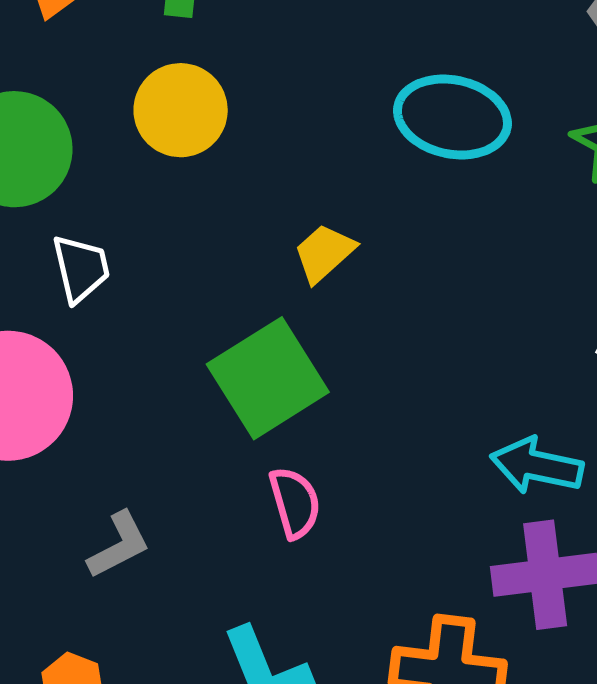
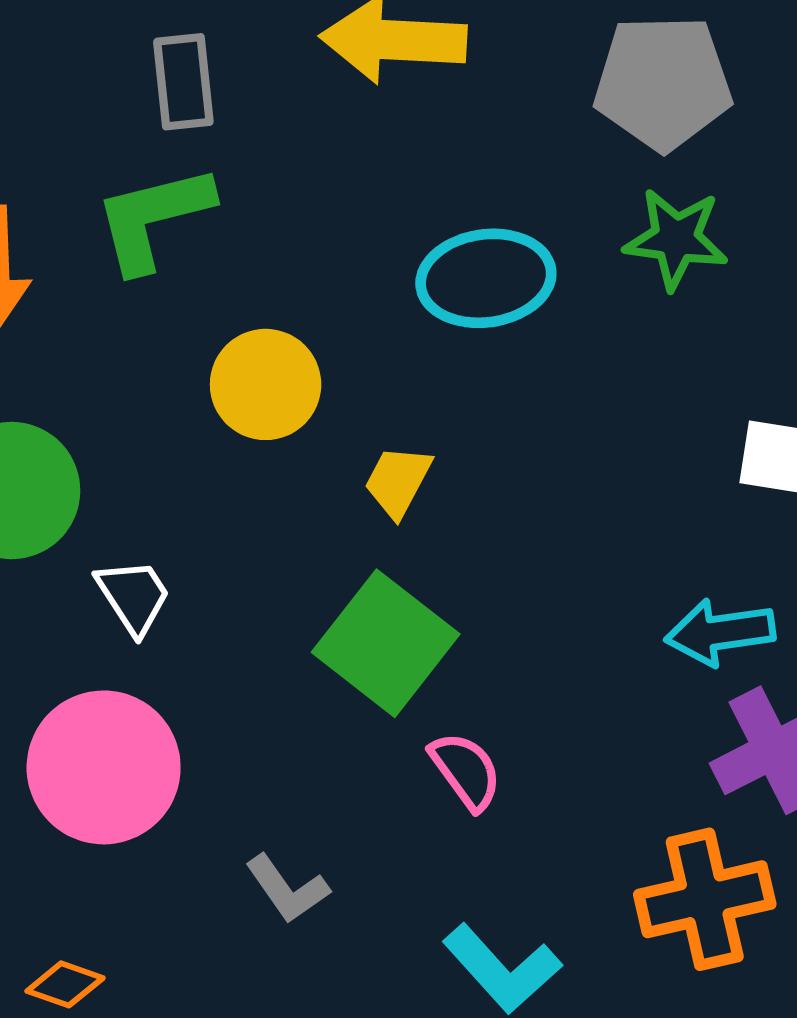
yellow circle: (181, 110) -> (266, 384), moved
gray L-shape: (119, 545) -> (287, 889), turned 102

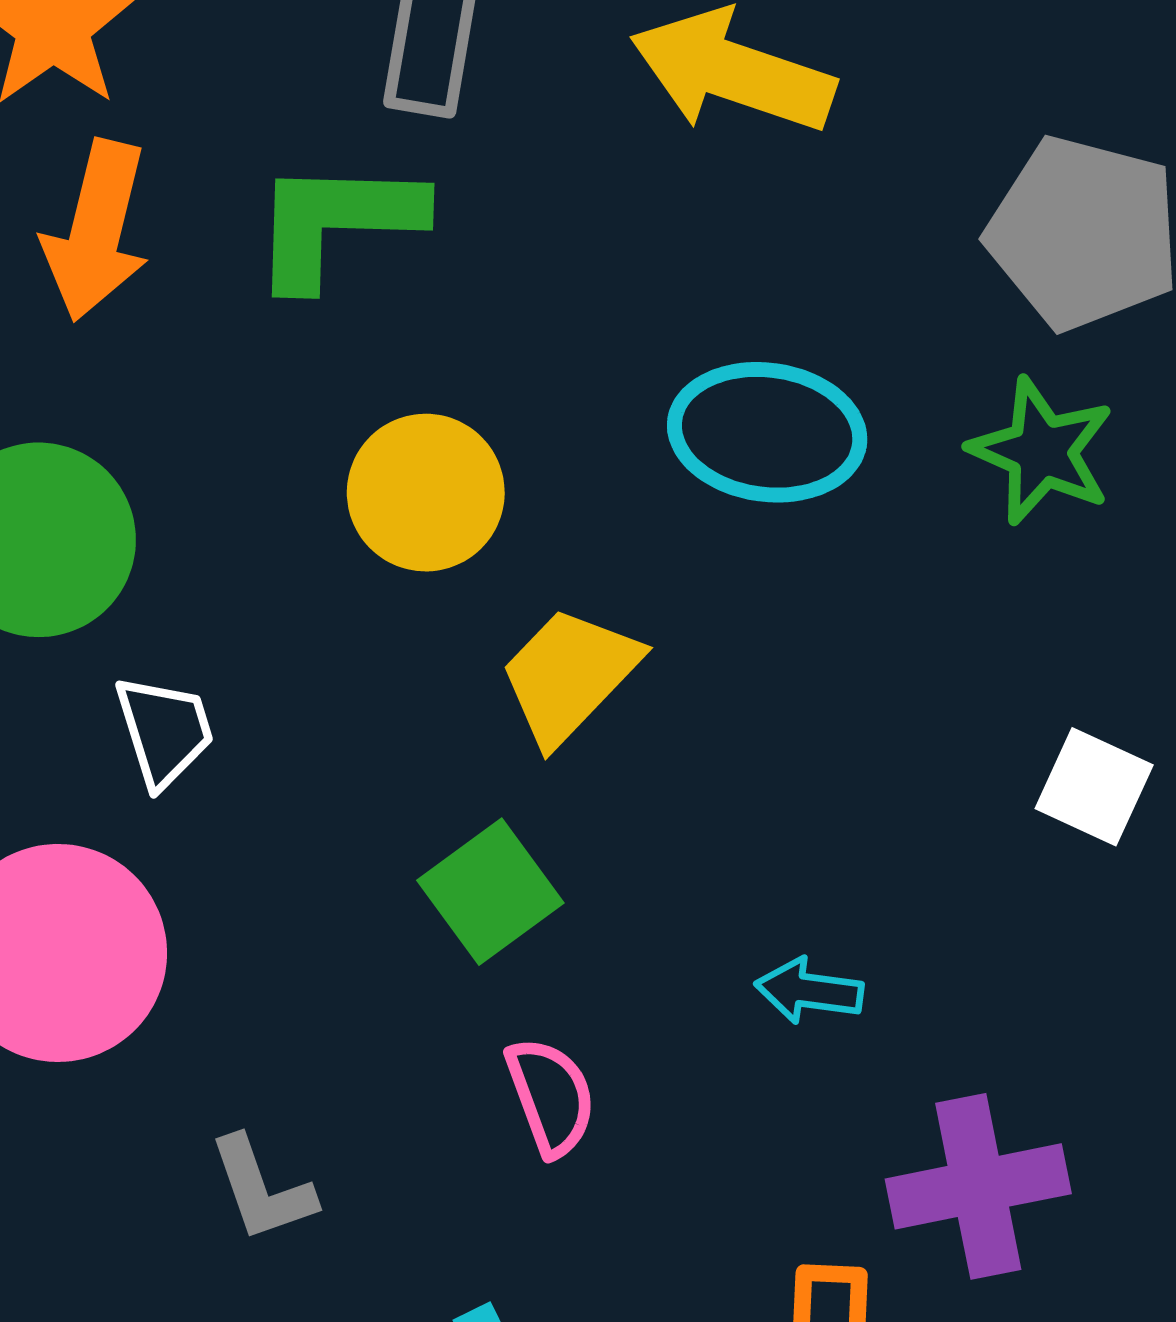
yellow trapezoid: (398, 481) -> (569, 675), size x1.4
cyan arrow: (720, 632) -> (809, 991), moved, size x0.7
green square: (386, 643) -> (490, 892), size x0.7

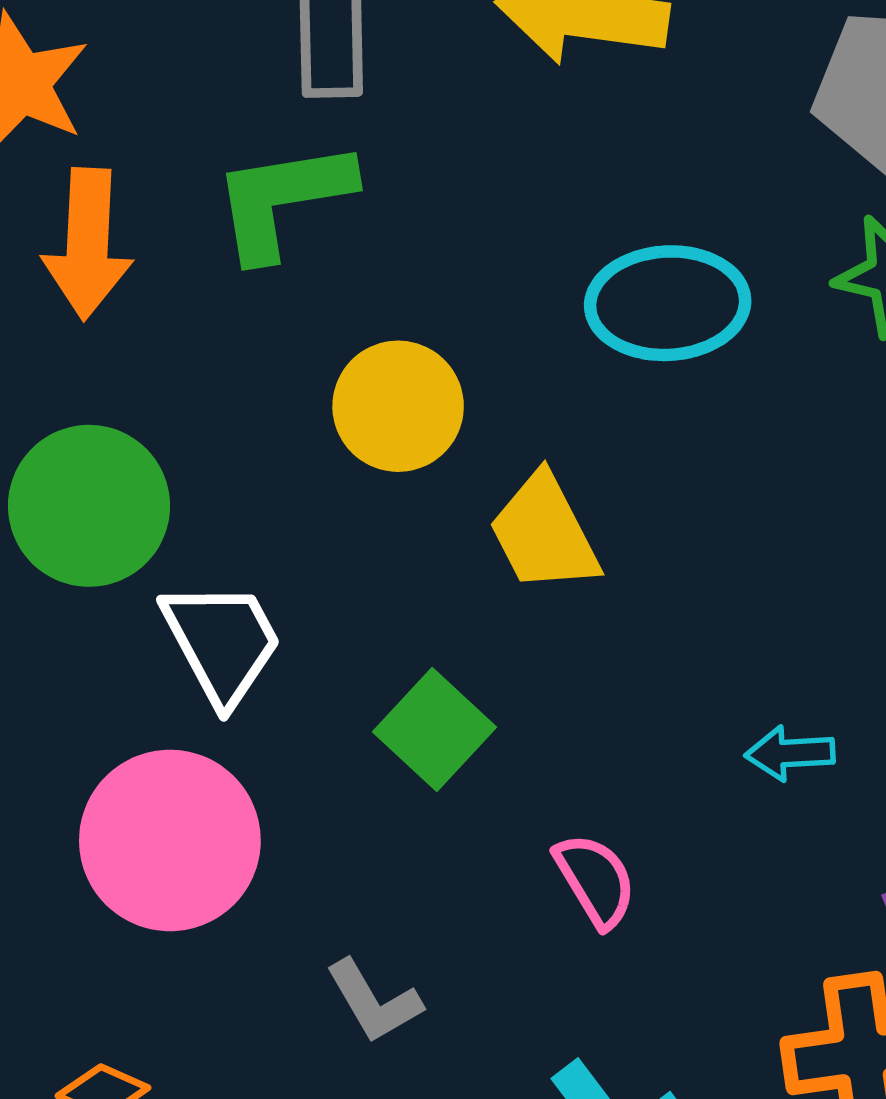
yellow trapezoid: (569, 675) -> (544, 533), turned -60
white trapezoid: (164, 731) -> (222, 642), size x1.4
green square: (490, 892) -> (435, 729), moved

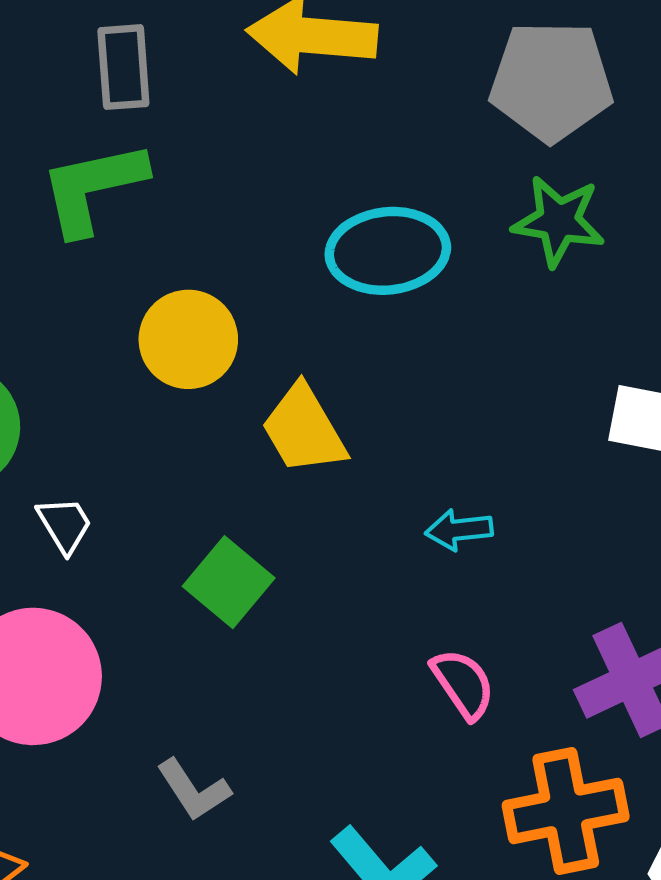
white trapezoid: (222, 642) -> (65, 525), size x0.6
cyan arrow: (790, 753) -> (459, 530), moved
pink semicircle: (595, 880) -> (463, 684), moved

